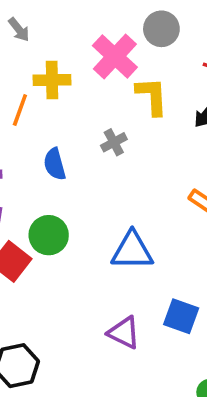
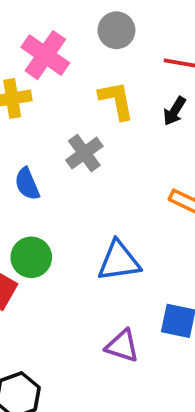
pink cross: (115, 56) -> (45, 55), moved
gray cross: (114, 142) -> (84, 153), size x1.4

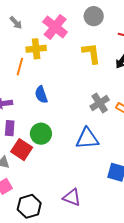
gray cross: (84, 153) -> (100, 103), moved
purple triangle: (122, 346) -> (72, 197), moved

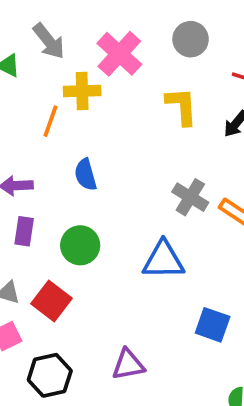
gray arrow: (16, 23) -> (49, 41), size x1.5
gray cross: (100, 103) -> (190, 197), turned -30
red square: (22, 150) -> (52, 301), moved
purple triangle: (72, 197) -> (128, 365), turned -36

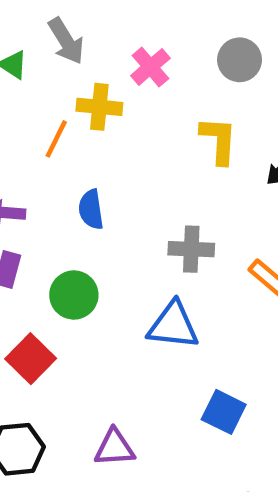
pink cross: (119, 54) -> (150, 67), size x0.7
gray cross: (190, 197) -> (191, 249), moved, turned -36

